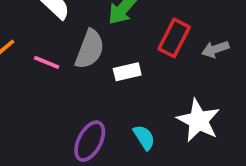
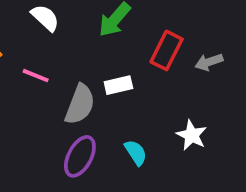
gray semicircle: (90, 49) -> (80, 104), moved
white star: (198, 120) -> (192, 135), size x0.7

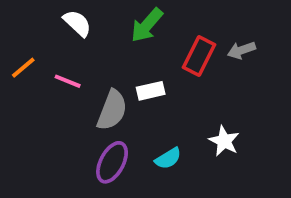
gray arrow: (209, 62) -> (241, 50), moved
cyan semicircle: (136, 153) -> (168, 158), turned 92

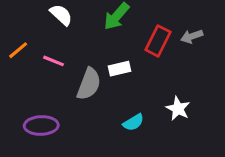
purple ellipse: (112, 162) -> (41, 125), moved, turned 60

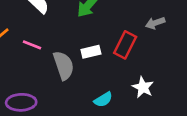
red rectangle: (158, 41) -> (125, 45), moved
gray semicircle: (89, 84) -> (64, 65), turned -40

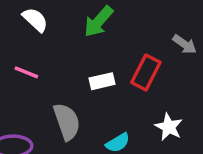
gray arrow: (155, 23) -> (185, 44), turned -126
gray semicircle: (64, 65) -> (67, 122), moved

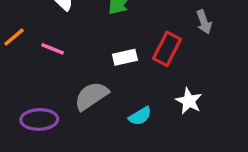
gray arrow: (185, 44) -> (204, 22), turned 35
gray semicircle: (67, 122) -> (91, 96), turned -105

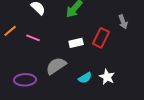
white star: (189, 101) -> (107, 77), moved

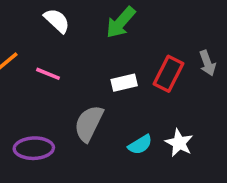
gray arrow: (123, 22) -> (207, 63), moved
gray semicircle: (56, 66) -> (89, 123), turned -30

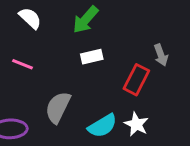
red rectangle: (168, 74) -> (136, 80), moved
white rectangle: (124, 83) -> (92, 57), moved
cyan semicircle: (140, 145) -> (102, 126), size x1.4

